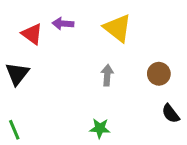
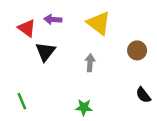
black triangle: (17, 74) -> (45, 52), moved
brown circle: (159, 74) -> (137, 50), moved
green line: (14, 130) -> (22, 101), moved

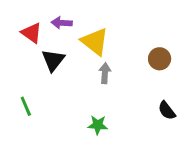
yellow triangle: (99, 23) -> (95, 42), moved
green line: (22, 101) -> (26, 106), moved

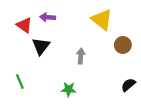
yellow triangle: (95, 42) -> (102, 20), moved
black semicircle: (167, 111) -> (128, 85), turned 88
green star: (98, 125) -> (69, 89), moved

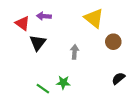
green line: (20, 82) -> (43, 89), moved, turned -32

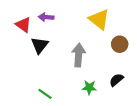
gray arrow: (74, 52) -> (79, 55), size x1.5
black semicircle: (118, 78) -> (116, 80), moved
green star: (63, 83) -> (89, 87), moved

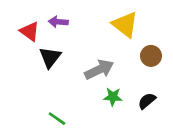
gray arrow: (79, 55) -> (99, 70), turned 60
green star: (89, 87) -> (113, 97), moved

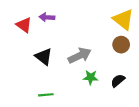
yellow triangle: (125, 25) -> (123, 20), moved
black triangle: (50, 57) -> (44, 57), moved, turned -30
green line: (57, 119) -> (46, 95), turned -40

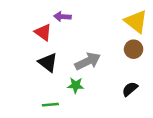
purple arrow: (47, 17) -> (62, 17), moved
red triangle: (24, 25) -> (43, 32), moved
green star: (91, 77) -> (76, 85), moved

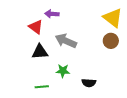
gray arrow: (88, 61) -> (66, 41), moved, turned -130
black triangle: (48, 62) -> (40, 52), turned -42
black semicircle: (130, 89) -> (89, 83), moved, turned -136

